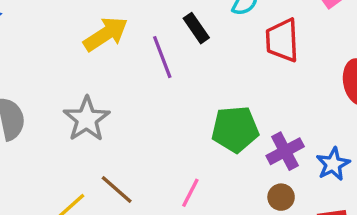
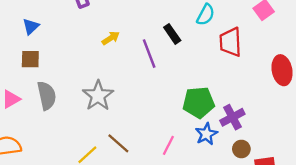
yellow arrow: (106, 34) -> (111, 38), size x0.6
blue star: (333, 164) -> (206, 134), moved
brown circle: (281, 197) -> (241, 149), moved

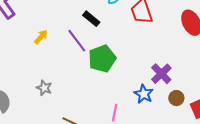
gray star: (98, 96) -> (44, 88), size x0.6
green pentagon: (199, 102) -> (102, 59), moved

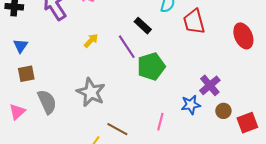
gray star: (44, 88) -> (91, 92), size x1.8
blue star: (144, 94) -> (191, 105), turned 30

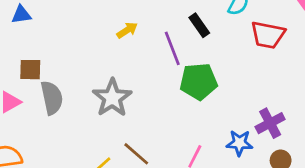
red trapezoid: (194, 22) -> (268, 35), turned -76
blue triangle: (21, 46) -> (21, 15), moved, turned 35
brown square: (26, 74) -> (30, 70), moved

